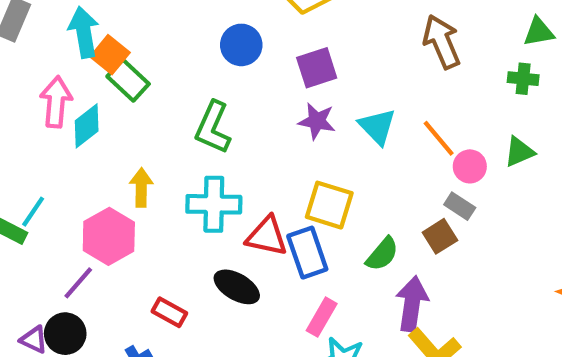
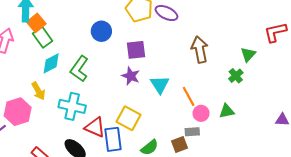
green triangle: (539, 32) -> (248, 54), turned -49
green cross: (523, 79) -> (236, 76), turned 32
cyan diamond: (87, 126) -> (51, 63), moved
yellow arrow: (141, 188) -> (38, 91), turned 138
gray rectangle: (460, 206) -> (192, 132), turned -48

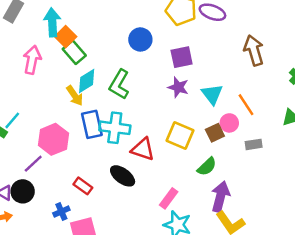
yellow arrow: (38, 91) -> (75, 96), moved
pink circle: (201, 113) -> (229, 123), moved
blue rectangle: (113, 139) -> (92, 124), moved
brown square: (179, 145) -> (215, 133), moved

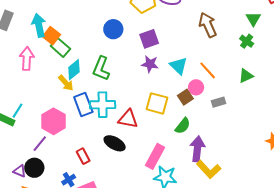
red rectangle: (83, 186) -> (83, 156), turned 35
pink rectangle: (169, 198) -> (155, 156), size x1.4

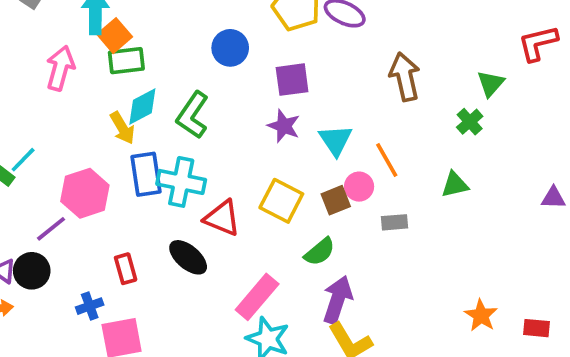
green rectangle: (60, 47) -> (126, 61), turned -60

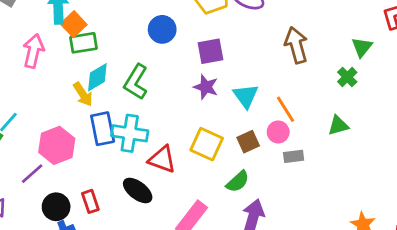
pink circle: (359, 187) -> (278, 132), moved
black circle: (32, 271) -> (56, 207), moved

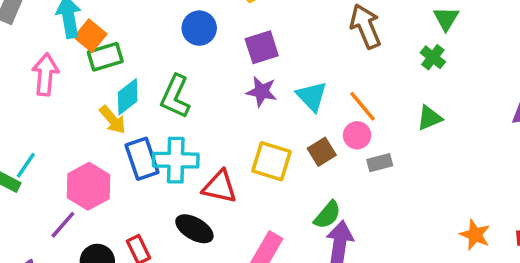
green semicircle: (238, 182) -> (327, 215), moved

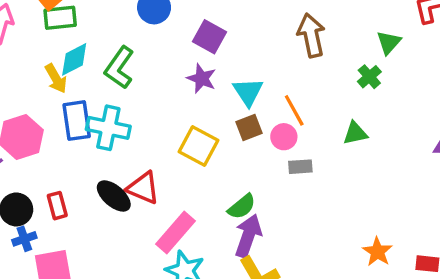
purple square: (262, 47) -> (210, 37), turned 36
brown square: (322, 152) -> (249, 128), moved
red triangle: (220, 187) -> (143, 188), moved

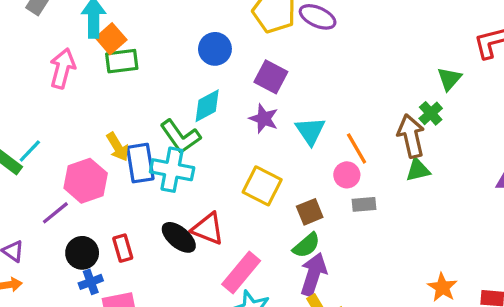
brown arrow: (311, 35) -> (411, 136), moved
cyan diamond: (74, 59) -> (207, 106), moved
green L-shape: (119, 68) -> (180, 136), moved, turned -69
yellow arrow: (56, 78) -> (118, 147), moved
brown square: (249, 128) -> (310, 212), moved

